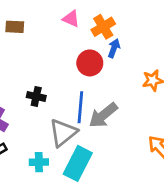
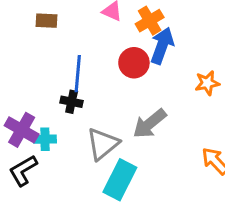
blue arrow: (114, 48) -> (162, 46), size x1.6
blue line: (80, 107) -> (78, 74), moved
cyan cross: (39, 162) -> (45, 139), moved

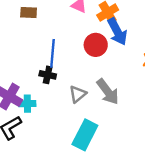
blue arrow: (162, 46) -> (117, 32), turned 132
gray arrow: (150, 124) -> (108, 92), turned -88
gray triangle: (103, 144) -> (78, 94), moved, size x0.7

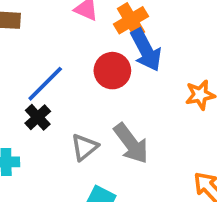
blue line: (53, 53) -> (45, 84), turned 40
black cross: (48, 75) -> (38, 117), turned 35

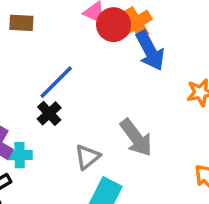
red circle: (112, 71) -> (114, 25), moved
gray triangle: (84, 147) -> (87, 157), moved

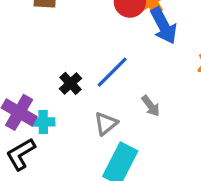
blue line: (56, 82) -> (112, 72), moved
gray arrow: (136, 138) -> (151, 106), size x0.6

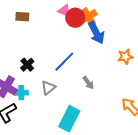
black cross: (70, 83) -> (27, 65), moved
gray triangle: (106, 124) -> (48, 88), moved

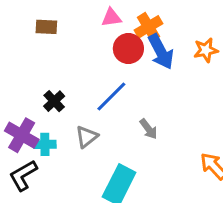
pink triangle: (64, 11) -> (111, 18), turned -32
red circle: (75, 18) -> (128, 49), moved
orange star: (125, 57) -> (206, 50), moved

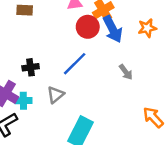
black cross: (54, 101) -> (31, 67), turned 35
gray arrow: (149, 129) -> (126, 72), moved

